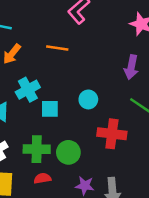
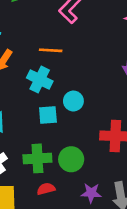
cyan cross: (28, 90) -> (40, 79), moved, turned -30
cyan circle: (88, 99) -> (73, 101), moved

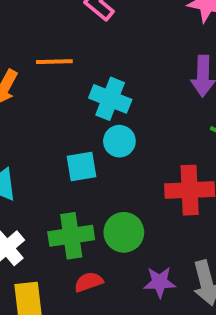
orange line: (51, 50) -> (54, 62), moved
cyan cross: (40, 79) -> (110, 99), moved

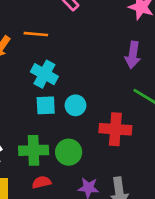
cyan cross: (110, 99) -> (44, 74), moved
cyan circle: (119, 141) -> (75, 105), moved

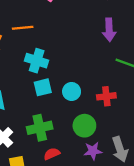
cyan circle: (75, 105) -> (72, 91), moved
red cross: (115, 129) -> (106, 96), size x0.7
green circle: (69, 152) -> (84, 126), moved

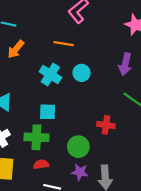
orange line: (23, 28) -> (64, 44), moved
cyan square: (43, 87) -> (48, 112), moved
cyan circle: (72, 91) -> (82, 73), moved

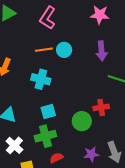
cyan circle: (82, 73) -> (64, 50), moved
green circle: (78, 147) -> (82, 121), moved

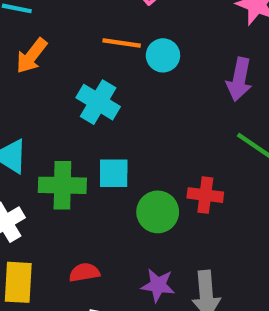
cyan square: (48, 112) -> (114, 173), moved
green cross: (45, 136) -> (62, 185), moved

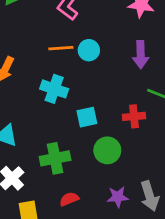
cyan square: (114, 173) -> (87, 117), moved
green cross: (62, 185) -> (55, 158), moved
red cross: (205, 195) -> (134, 116), moved

